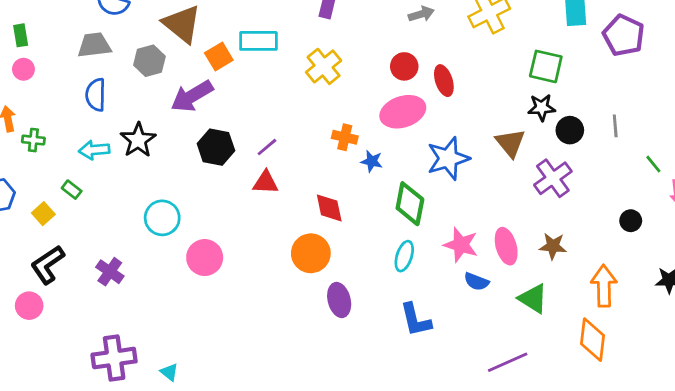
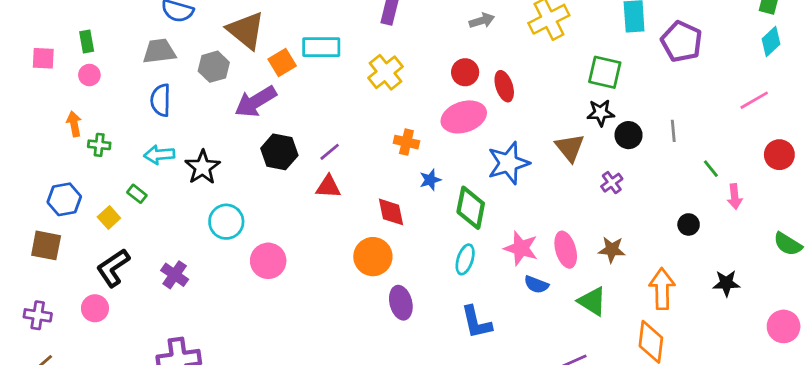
black star: (138, 140) -> (203, 167), moved
blue star: (372, 161) -> (430, 180), moved, turned -30
purple cross: (553, 178) -> (612, 183), size x0.6

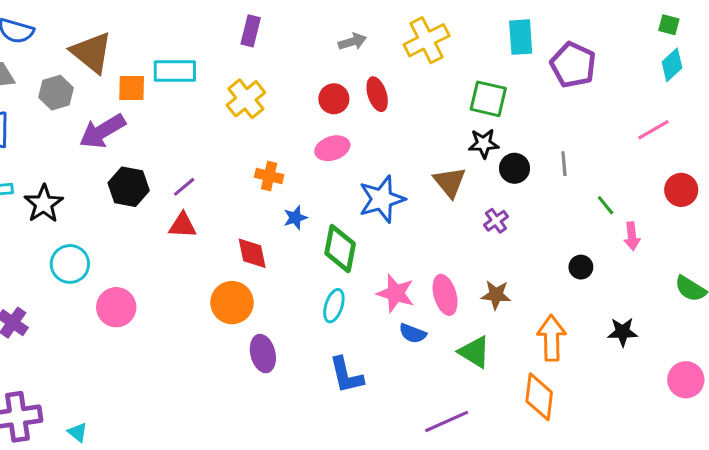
orange square: (282, 62) -> (132, 88), turned 32
red ellipse: (504, 86) -> (377, 94), moved
pink ellipse: (464, 117) -> (332, 148), size x0.7

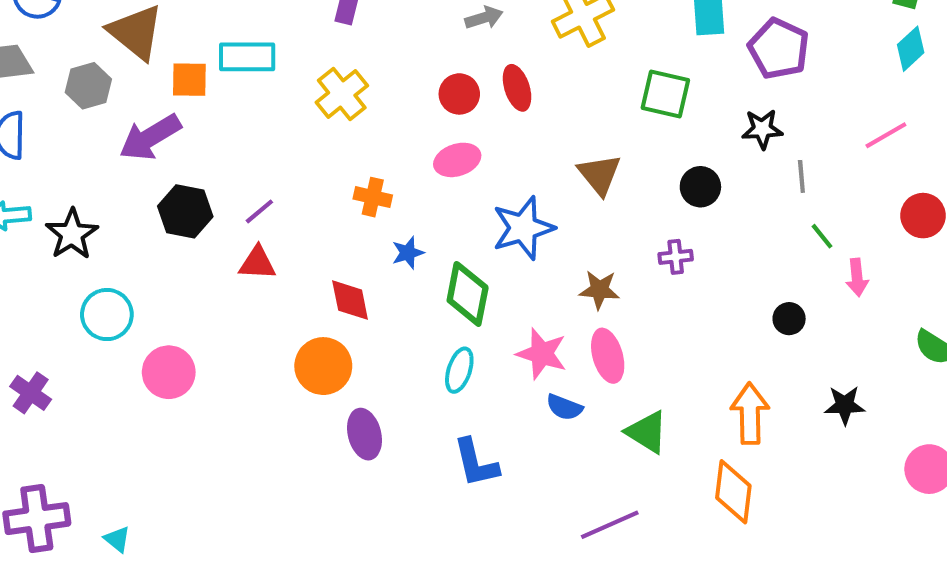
black star: (484, 144) -> (762, 129), moved
gray line: (564, 164) -> (801, 176), moved
brown triangle: (450, 182) -> (599, 174), moved
purple cross: (496, 221) -> (676, 257), turned 30
brown star: (496, 295) -> (599, 290), moved

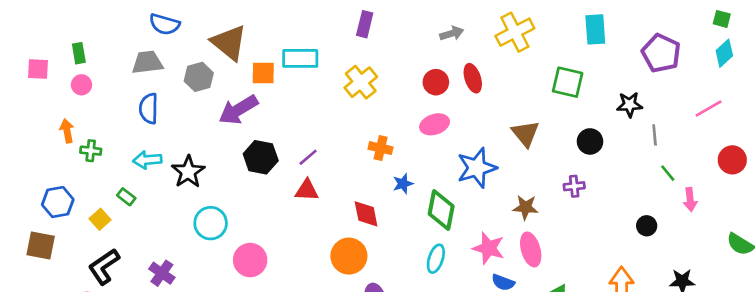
purple pentagon: (779, 49) -> (661, 53), moved

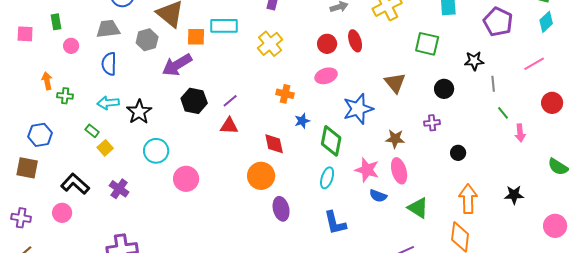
pink circle: (81, 85) -> (71, 46), moved
yellow square: (100, 219) -> (105, 148), moved
black circle: (647, 226) -> (458, 153), moved
black L-shape: (104, 267) -> (75, 184), turned 76

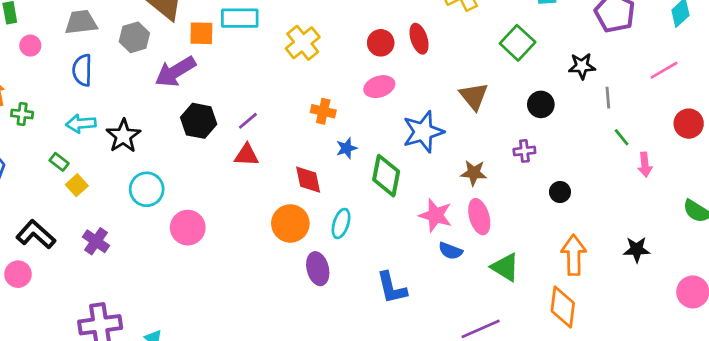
green square: (427, 44) -> (518, 43), turned 30
cyan ellipse: (327, 178) -> (341, 223), moved

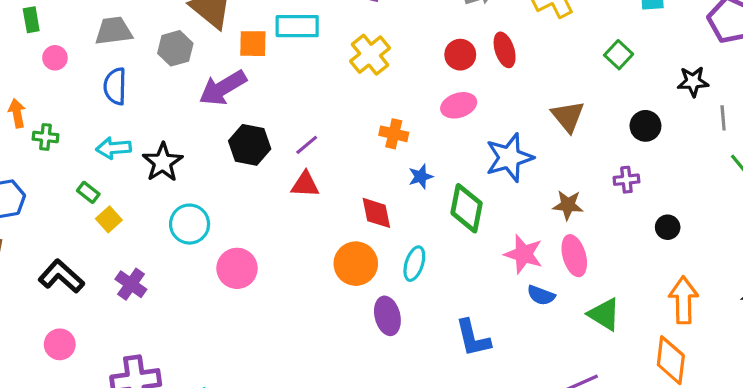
green square: (518, 43) -> (619, 55), size x0.7
pink circle: (18, 274) -> (60, 344), moved

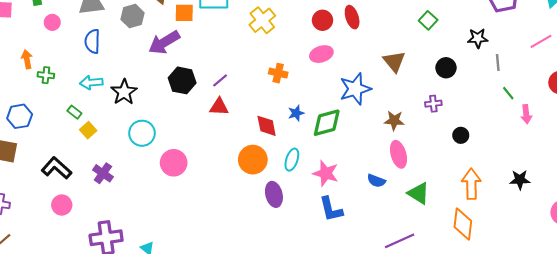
blue star: (421, 177) -> (296, 113), moved
green diamond: (467, 208) -> (327, 123), turned 64
pink star: (524, 254) -> (326, 173), moved
pink circle: (60, 344) -> (62, 205), moved

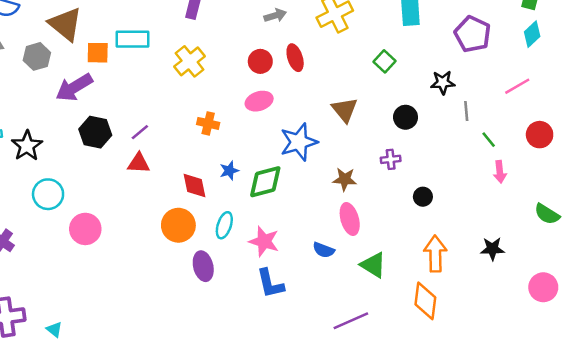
green line: (508, 93) -> (489, 140), moved

